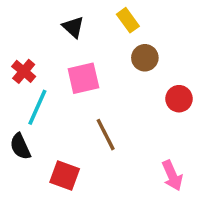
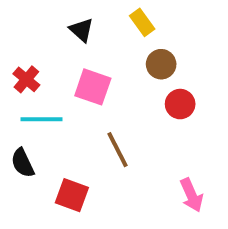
pink square: (83, 78) -> (93, 87), turned 32
red circle: (179, 99) -> (180, 104), moved
cyan line: (37, 107) -> (42, 119), turned 66

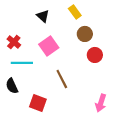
pink square: (93, 87) -> (49, 46), turned 36
pink arrow: (191, 195) -> (101, 103), turned 42

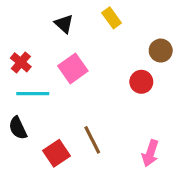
brown circle: (85, 34) -> (161, 51), moved
brown line: (62, 79) -> (92, 140), moved
red square: (38, 103) -> (57, 153), turned 36

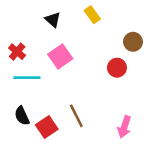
black semicircle: (18, 128) -> (22, 116), moved

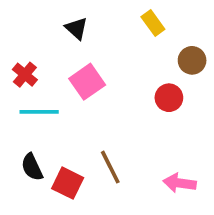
yellow rectangle: (92, 15) -> (153, 23), moved
red square: (47, 127) -> (68, 183), turned -30
pink arrow: (124, 127) -> (180, 183), turned 80

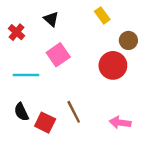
red cross: (25, 75) -> (17, 32), moved
red circle: (169, 98) -> (113, 65), size x1.5

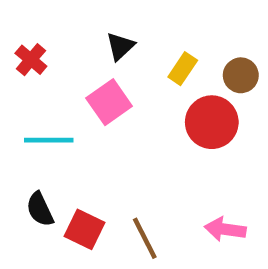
yellow rectangle: (102, 15) -> (183, 69), moved, turned 70
black triangle: (51, 19) -> (120, 46), moved, turned 35
brown line: (74, 112) -> (145, 238), moved

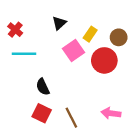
pink square: (109, 102) -> (74, 51), moved
cyan line: (49, 140) -> (24, 54), moved
black semicircle: (40, 209) -> (43, 87), moved

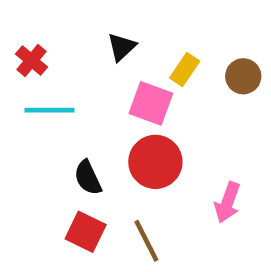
pink square: (74, 51) -> (151, 103), turned -35
red circle: (104, 60) -> (155, 162), moved
pink arrow: (111, 113) -> (227, 202), moved, turned -78

